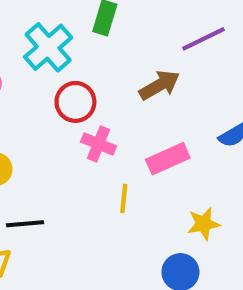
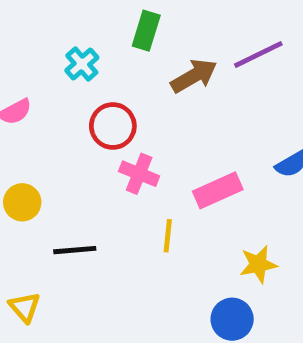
cyan cross: (48, 47) -> (82, 64), size x0.6
brown arrow: (159, 85) -> (194, 76), moved
black line: (25, 224) -> (75, 250), moved

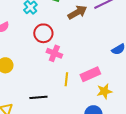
pink rectangle: (218, 190) -> (90, 74), moved
black line: (75, 250) -> (38, 97), moved

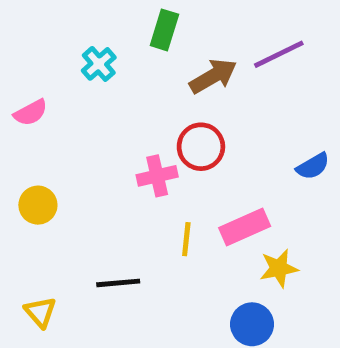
red circle: (43, 33) -> (201, 147), moved
pink cross: (54, 53) -> (157, 176), turned -35

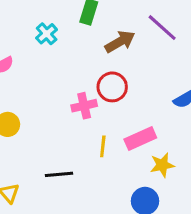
purple line: (279, 54) -> (162, 28), turned 68

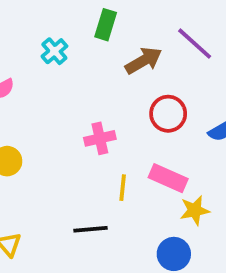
red circle: (112, 87) -> (168, 114), moved
pink rectangle: (140, 138) -> (168, 178), turned 48
black line: (59, 174) -> (90, 229), moved

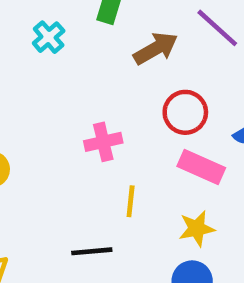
pink rectangle: (168, 178) -> (201, 167), moved
yellow star: (195, 210) -> (197, 229), moved

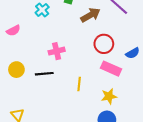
pink cross: (103, 142) -> (57, 51), moved
black line: (92, 251) -> (44, 74), moved

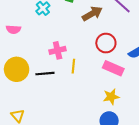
pink semicircle: (13, 31) -> (13, 29), turned 32
yellow circle: (16, 70) -> (17, 69), size x1.5
yellow line: (79, 84) -> (73, 66), moved

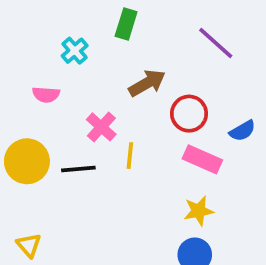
brown arrow: (92, 14) -> (147, 83), moved
pink semicircle: (13, 29) -> (46, 95), moved
pink cross: (58, 50) -> (101, 127), turned -35

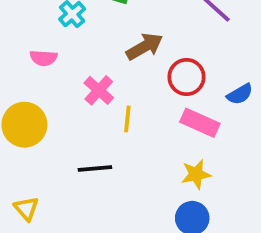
black line: (78, 169) -> (95, 169), moved

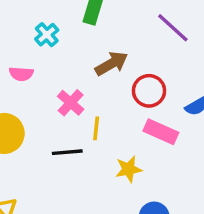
black line: (95, 169) -> (67, 152), moved
yellow star: (196, 174) -> (129, 169), moved

